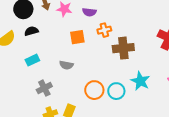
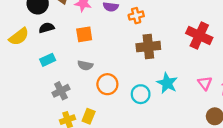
orange cross: (104, 30) -> (136, 16), moved
orange square: (77, 37) -> (84, 34), moved
orange circle: (94, 90) -> (107, 84), moved

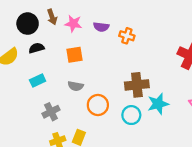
orange cross: (136, 16) -> (127, 36), turned 32
brown cross: (148, 47) -> (137, 85), moved
cyan star: (167, 83) -> (158, 104), turned 30

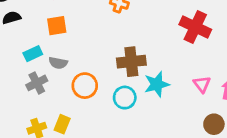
cyan rectangle: (38, 80) -> (33, 54), moved
gray cross: (51, 112) -> (37, 83), moved

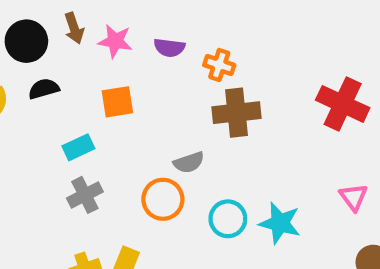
brown cross: (131, 62) -> (237, 113), moved
gray semicircle: (58, 63) -> (189, 162), moved, turned -30
cyan star: (157, 84) -> (280, 223), moved, turned 30

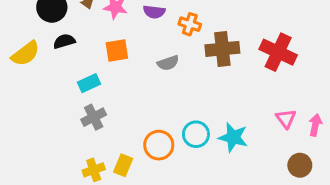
brown cross: (237, 113) -> (222, 49), moved
gray semicircle: (189, 162) -> (168, 63), moved
orange circle: (163, 199) -> (159, 145), moved

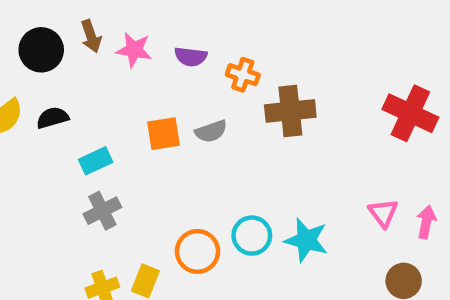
black semicircle: (64, 41) -> (53, 118), moved
orange square: (117, 51) -> (164, 134), moved
red cross: (278, 52) -> (410, 113), moved

